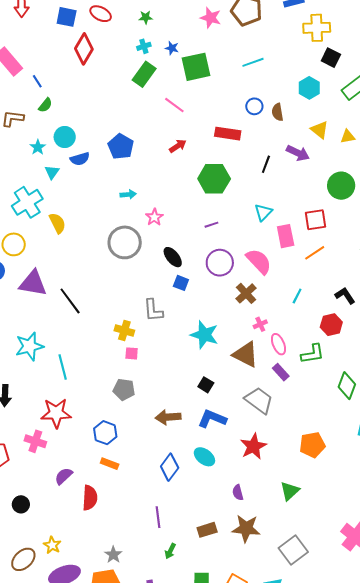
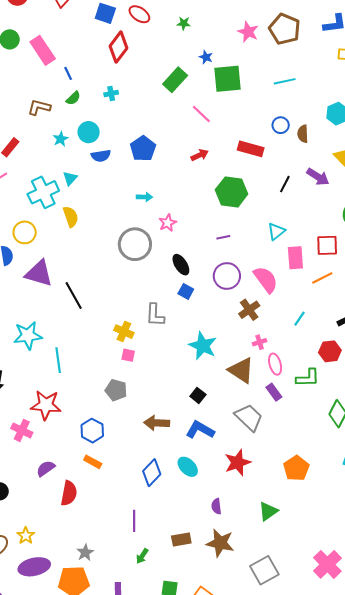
cyan cross: (144, 46) -> (111, 93), moved
cyan triangle: (52, 172) -> (70, 178), moved
orange pentagon: (312, 445) -> (296, 468), turned -30

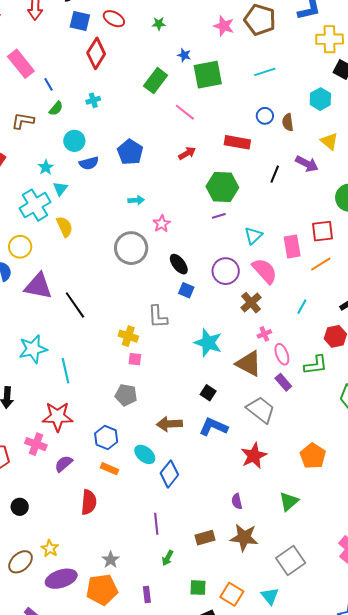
cyan star: (61, 139) -> (46, 167), moved
cyan triangle: (276, 231) -> (253, 236), moved
purple line: (223, 237) -> (219, 216), moved
cyan ellipse: (188, 467) -> (145, 454), moved
purple semicircle: (46, 468) -> (64, 464), moved

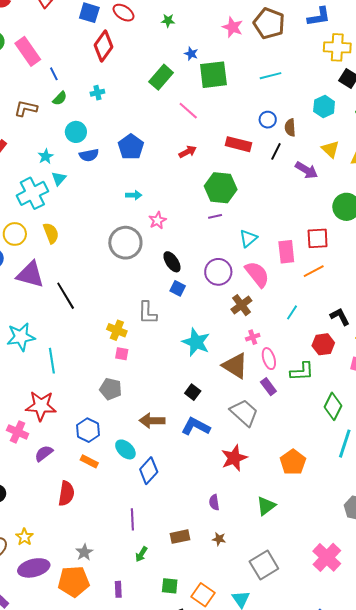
black line: (275, 174) -> (276, 151), moved
yellow semicircle: (65, 227) -> (51, 233), moved
brown star: (244, 538) -> (219, 539), size x0.5

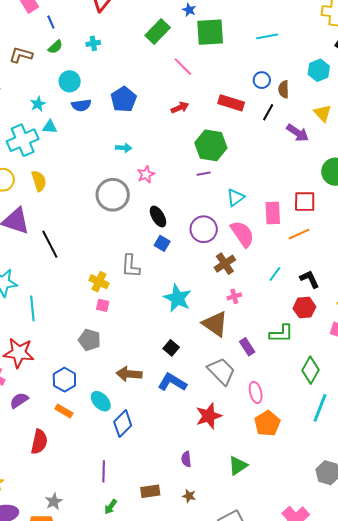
cyan triangle: (59, 179) -> (50, 127), turned 49
black L-shape: (340, 317) -> (310, 279), moved
pink ellipse: (269, 359) -> (256, 392), moved

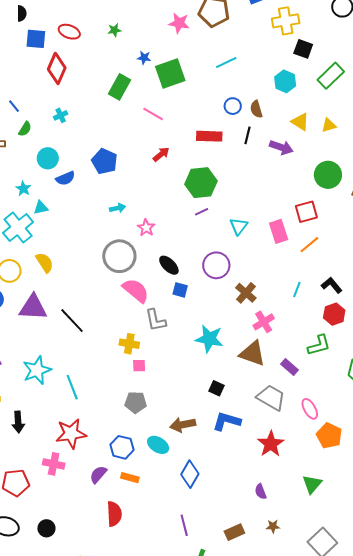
pink semicircle: (242, 234) -> (136, 290), moved
pink cross: (234, 296) -> (264, 322), size x1.5
purple semicircle: (19, 400) -> (98, 475), moved
cyan ellipse: (101, 401) -> (158, 445), moved

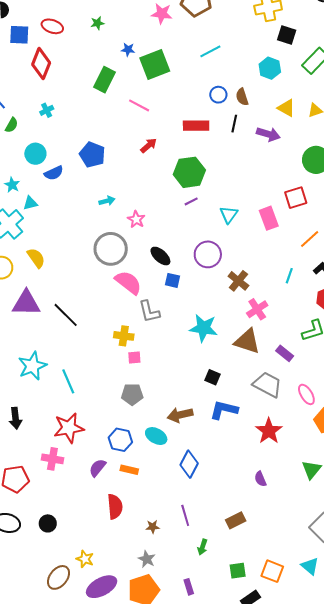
orange line: (309, 245) -> (310, 239), moved
brown star: (273, 526) -> (153, 527), moved

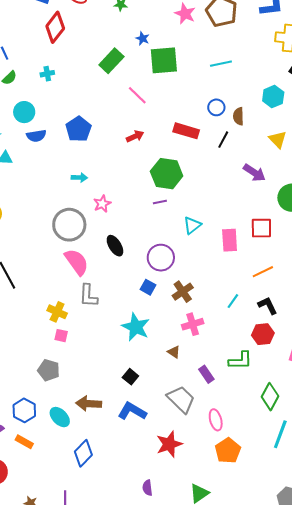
purple arrow: (268, 134) -> (254, 173), moved
blue square: (172, 280) -> (148, 287), moved
brown triangle: (247, 341) -> (174, 352), size x0.5

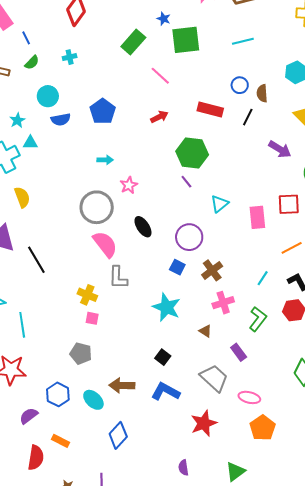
purple line: (160, 202) -> (186, 182), turned 64
green L-shape: (240, 361) -> (258, 319), moved, turned -50
pink ellipse: (216, 420) -> (249, 397), turned -60
orange rectangle: (24, 442) -> (60, 441), moved

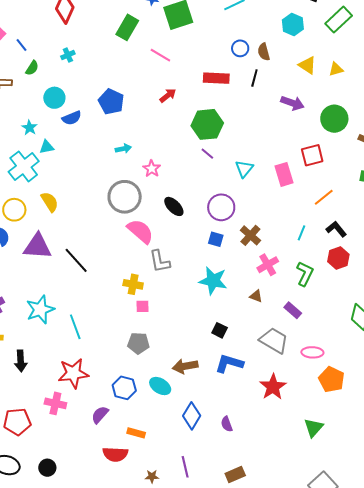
red semicircle: (36, 458) -> (115, 454), turned 95
purple semicircle: (183, 468) -> (227, 424), moved

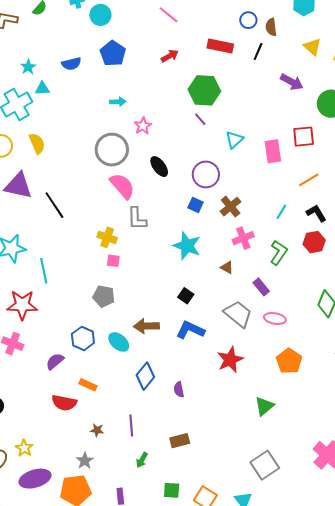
cyan circle: (54, 98) -> (100, 15), moved
pink ellipse: (312, 352) -> (275, 318), moved
red star: (73, 373) -> (22, 305), moved

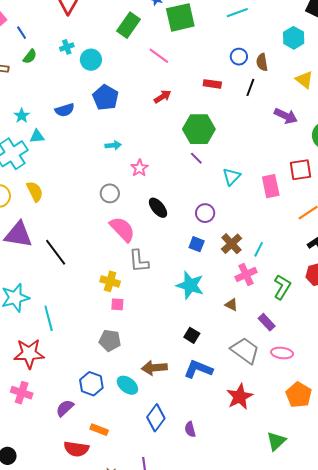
red rectangle: (220, 46) -> (212, 84), size x0.7
gray circle: (112, 150) -> (110, 193), size x0.6
purple circle: (206, 174) -> (205, 213), size x0.7
cyan line: (281, 212) -> (259, 249), moved

